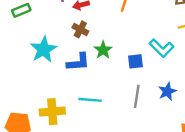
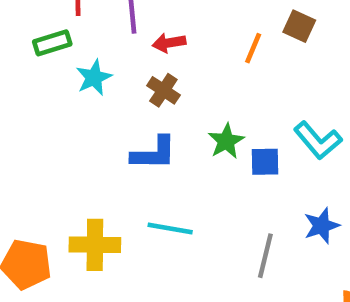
cyan star: (44, 49) -> (94, 78), moved, size x0.7
green star: (103, 50) -> (226, 141), moved
gray line: (137, 96) -> (265, 256), moved

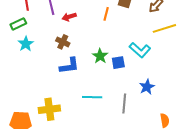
cyan star: (94, 78) -> (26, 44), moved
brown cross: (163, 90) -> (63, 42), moved
cyan line: (170, 228) -> (92, 97), moved

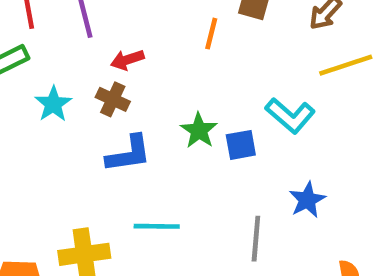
red arrow: (69, 17) -> (127, 60), moved
cyan star: (26, 44) -> (53, 104), moved
cyan line: (92, 97) -> (157, 226), moved

